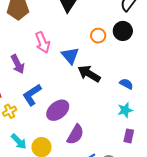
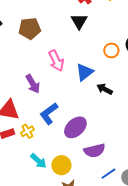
blue triangle: (70, 56) -> (85, 72), turned 36
black arrow: (89, 74) -> (105, 89), size x0.7
purple semicircle: (75, 134) -> (94, 151), turned 50

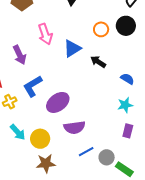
black arrow: (105, 89) -> (98, 62), moved

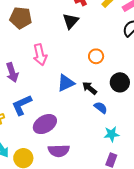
black circle: (126, 26) -> (120, 82), moved
blue triangle: (72, 48) -> (66, 83), moved
blue semicircle: (127, 79) -> (101, 108), moved

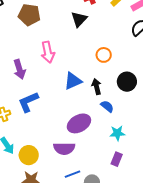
black arrow: (90, 88) -> (97, 87), turned 35
purple ellipse: (45, 124) -> (79, 123), moved

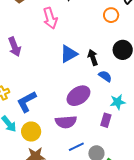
pink arrow: (48, 52) -> (50, 18), moved
orange circle: (104, 55) -> (111, 15), moved
blue L-shape: (28, 102) -> (27, 102), moved
purple rectangle: (117, 159) -> (106, 120), moved

